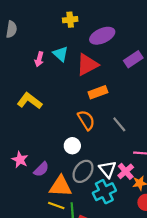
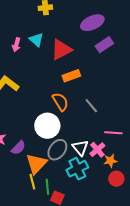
purple ellipse: (102, 36) -> (92, 23), moved
white circle: (72, 146) -> (47, 126), size x1.6
orange triangle: (61, 186) -> (36, 164), turned -50
yellow line: (56, 206) -> (32, 182), turned 56

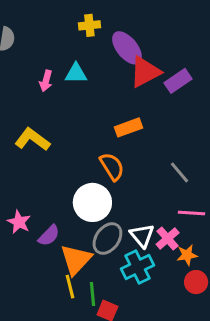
purple ellipse: (92, 23) -> (127, 48), moved, turned 75
cyan triangle: (36, 40) -> (76, 73), turned -42
red triangle: (61, 50) -> (145, 72), moved
gray line: (91, 106) -> (180, 172), moved

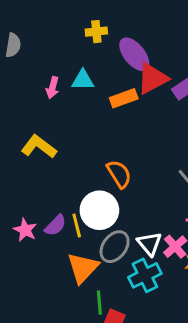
orange rectangle: (128, 127) -> (124, 98), moved
purple semicircle: (49, 235) -> (55, 225), moved
yellow line: (70, 287) -> (77, 225), moved

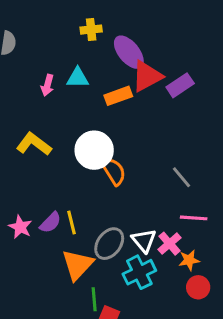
white circle: (99, 210) -> (94, 150), moved

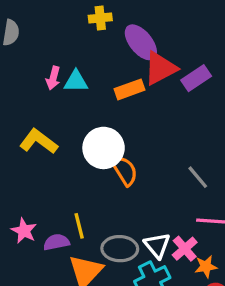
cyan triangle: (78, 78) -> (76, 81), moved
purple semicircle: (50, 222) -> (56, 242), moved, turned -145
gray ellipse: (109, 244) -> (120, 249), turned 56

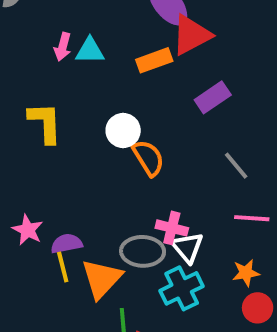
purple rectangle: (196, 78) -> (213, 97), moved
yellow L-shape: (39, 141) -> (45, 123), turned 51
white circle: (104, 148) -> (123, 131), size x0.7
yellow line: (79, 226) -> (63, 267), moved
pink cross: (185, 249) -> (172, 228), moved, turned -35

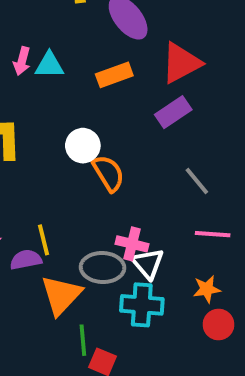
red triangle: (191, 35) -> (181, 63), moved
yellow line: (63, 267) -> (44, 240), moved
cyan cross: (182, 288) -> (142, 305), turned 30

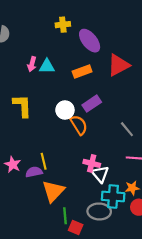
purple rectangle: (173, 112) -> (92, 104), moved
gray ellipse: (103, 267) -> (99, 211), moved
cyan cross: (142, 305) -> (113, 197), moved

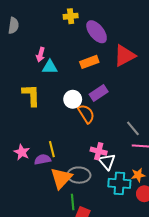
cyan triangle: (47, 66) -> (50, 67), moved
gray line: (127, 129) -> (133, 128), moved
gray ellipse: (99, 211) -> (79, 175), moved

